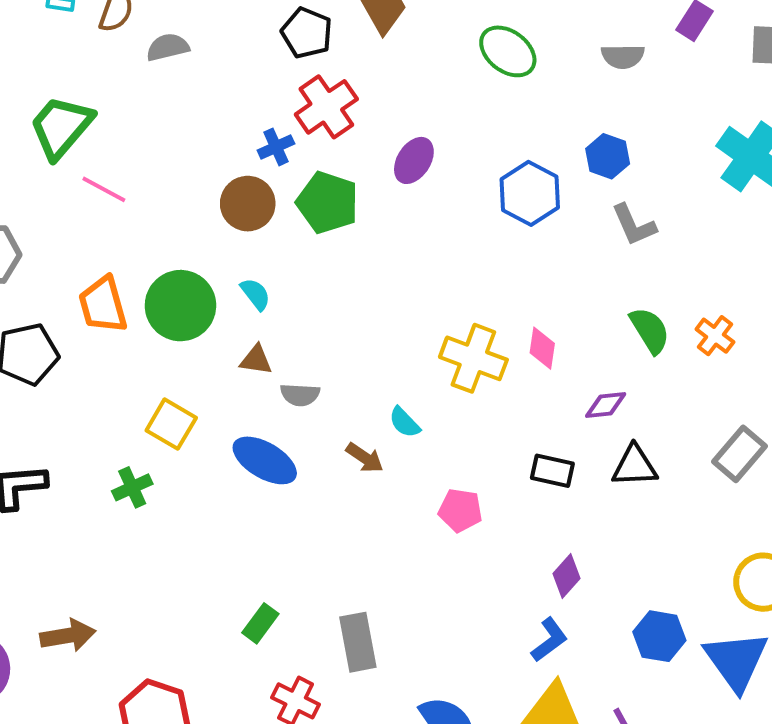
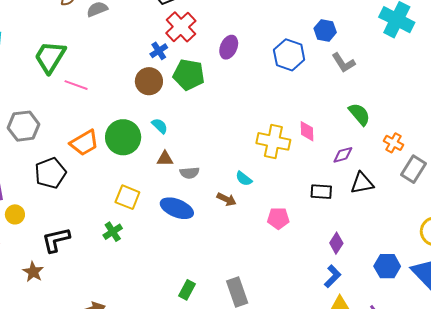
orange trapezoid: (103, 305) -> (84, 143), turned -96
orange cross: (715, 336) -> (394, 143), moved

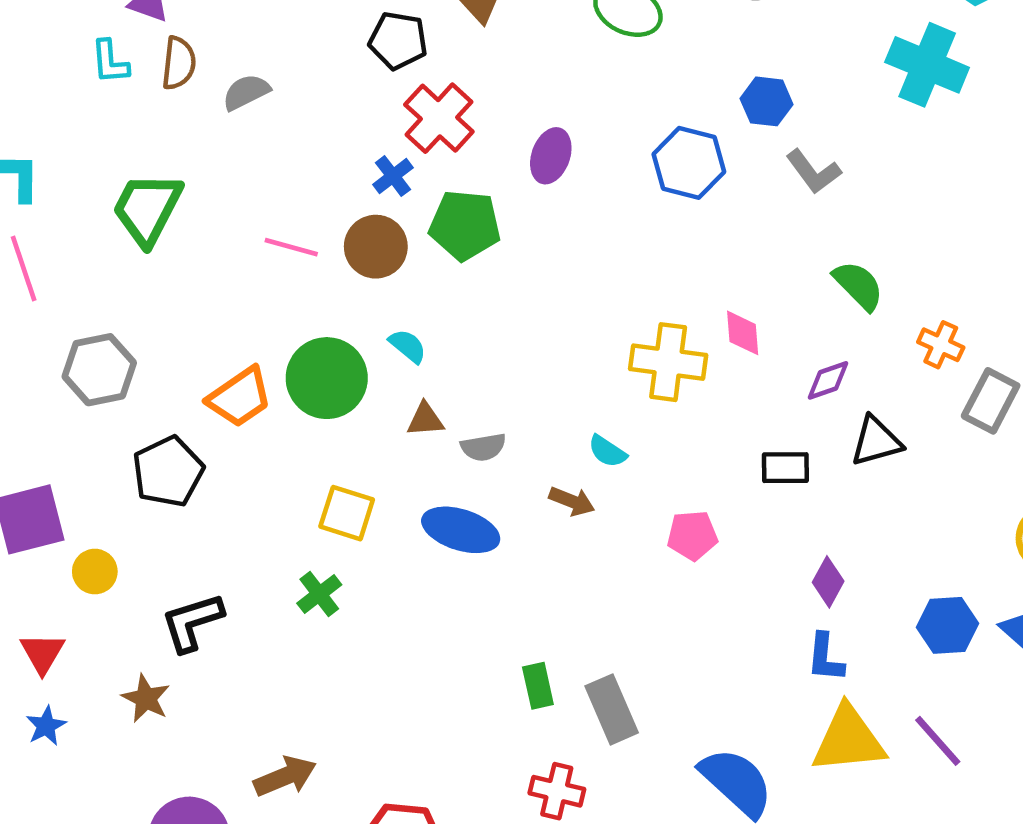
pink line: (76, 85) -> (291, 247), moved
blue L-shape: (333, 276) -> (825, 658), turned 145
green rectangle: (187, 290) -> (538, 686), moved, turned -36

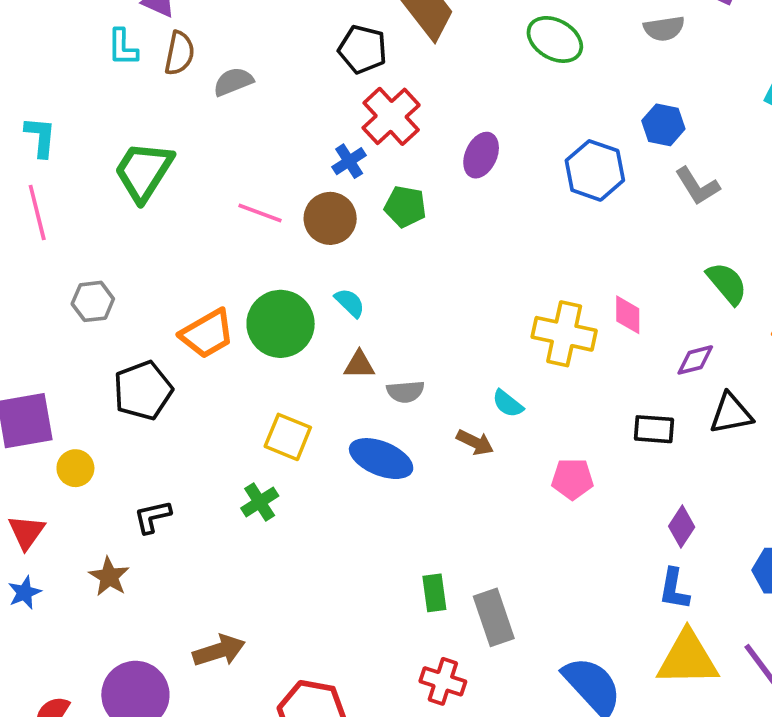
green pentagon: (465, 225) -> (405, 207), size x0.7
gray hexagon: (99, 370) -> (93, 301), size x0.7
black L-shape: (192, 622) -> (152, 517), size x0.7

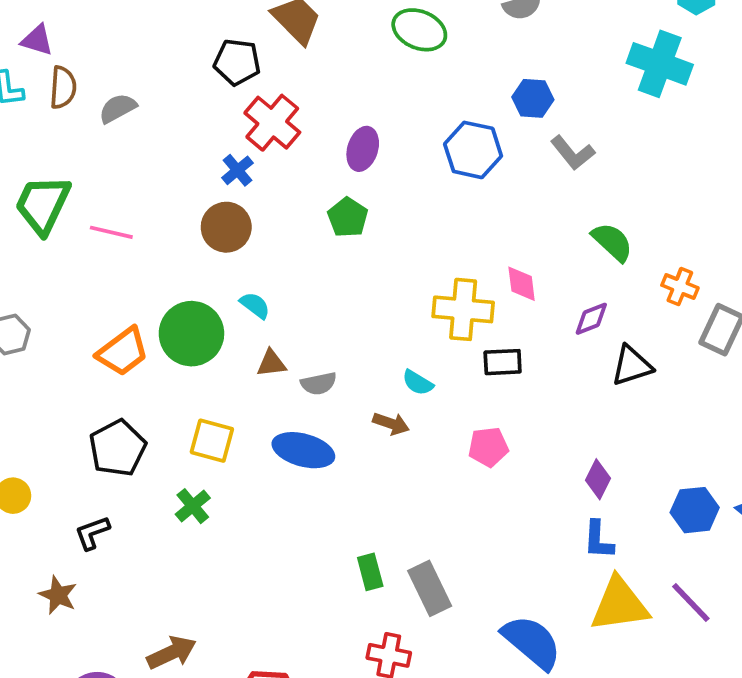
green pentagon: (405, 207) -> (348, 217), moved, turned 30
pink line: (260, 213) -> (111, 232), moved
black pentagon: (143, 390) -> (118, 448), moved
black rectangle: (654, 429) -> (503, 362), moved

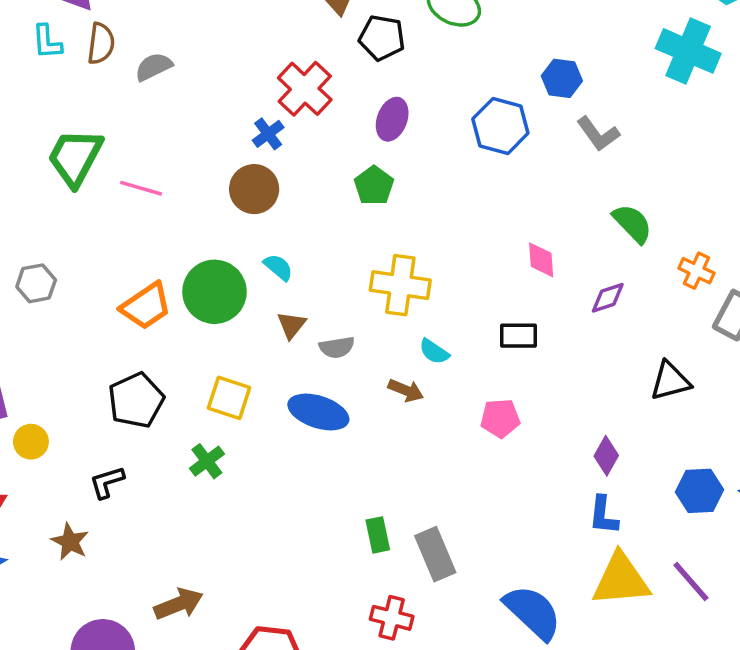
black pentagon: (237, 62) -> (382, 38), moved
yellow cross: (463, 309) -> (400, 285), moved
brown triangle: (271, 363) -> (291, 325), turned -48
black triangle: (632, 366) -> (670, 381), moved

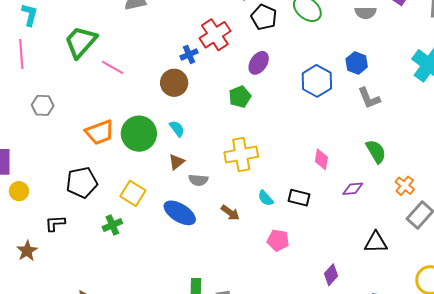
yellow cross: (400, 285) -> (241, 154), turned -32
cyan semicircle: (434, 352) -> (266, 198), moved

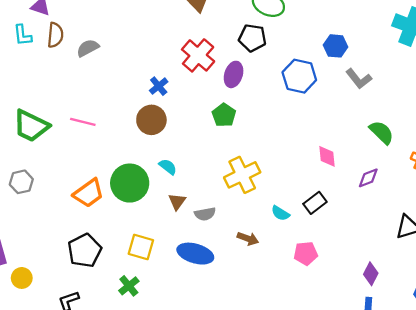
black pentagon: (264, 17) -> (252, 38), moved
red cross: (215, 35) -> (198, 55), moved
green trapezoid: (81, 42) -> (31, 126), moved, turned -90
black rectangle: (299, 198) -> (315, 203), turned -35

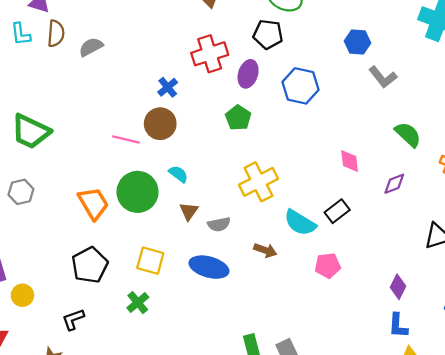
red cross: (198, 55) -> (210, 54), turned 32
blue hexagon: (299, 76) -> (301, 86), moved
pink line: (83, 122) -> (126, 139), moved
orange trapezoid: (88, 193) -> (93, 203), turned -84
cyan semicircle: (280, 213) -> (300, 223), size x1.6

